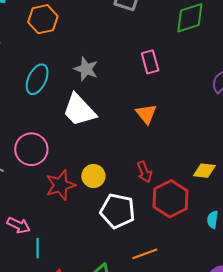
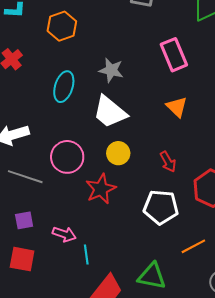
pink rectangle: (150, 62) -> (174, 55), size x1.4
red arrow: (144, 172) -> (168, 162), moved
yellow circle: (93, 176) -> (118, 153), moved

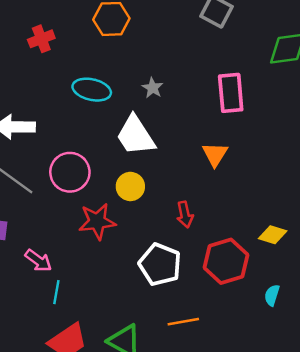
gray star: (111, 70) -> (153, 88), size x0.7
cyan ellipse: (64, 87) -> (92, 90), turned 68

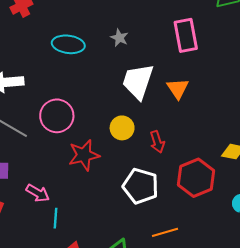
white trapezoid: (136, 136) -> (138, 81), moved, turned 57
yellow circle: (130, 186) -> (122, 128), moved

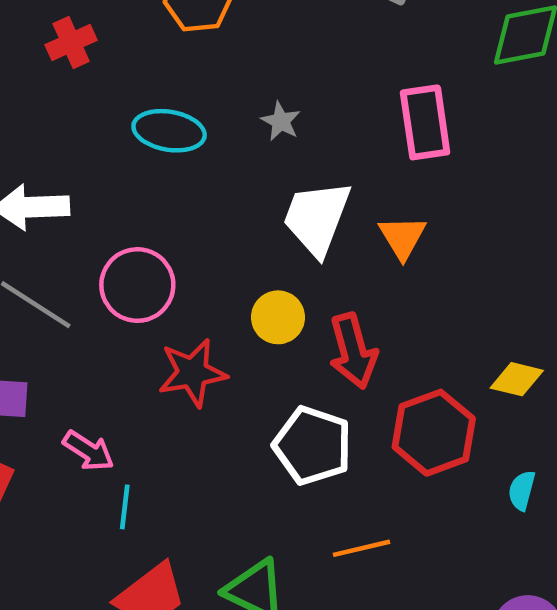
red arrow: (157, 142) -> (353, 351), size x1.5

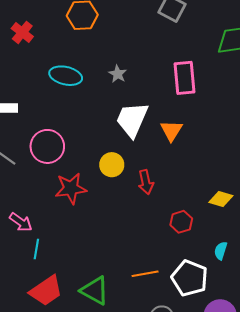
red cross: (71, 42) -> (22, 32), turned -30
red arrow: (353, 351) -> (146, 182), size x0.7
red hexagon: (434, 433) -> (181, 222), size x0.6
white pentagon: (313, 446) -> (190, 278), moved

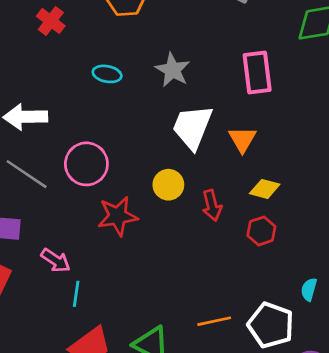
gray star: (118, 74) -> (173, 70), size x1.5
cyan ellipse: (66, 76) -> (107, 74), size x0.7
yellow diamond: (221, 199) -> (265, 189), moved
red hexagon: (181, 222) -> (261, 231), moved

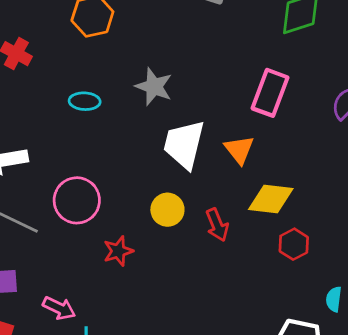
pink rectangle: (257, 72) -> (270, 93), moved, turned 36
yellow diamond: (265, 189) -> (271, 199), size x1.4
red star: (118, 216) -> (118, 251), size x0.7
red hexagon: (261, 231) -> (294, 244), moved

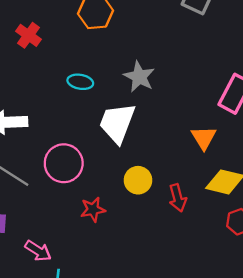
white trapezoid: (184, 144) -> (117, 123), moved

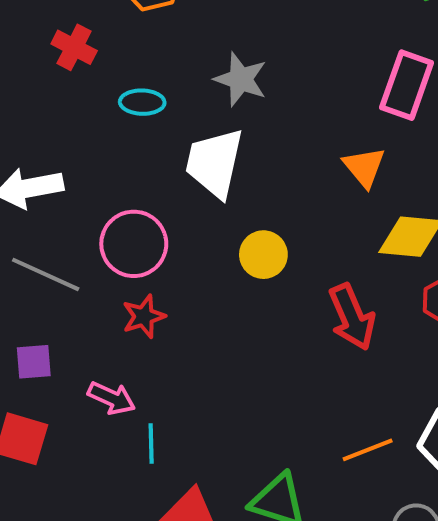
red cross: (28, 35) -> (74, 47), moved
red arrow: (178, 198) -> (352, 317), moved, size x1.4
red star: (93, 210) -> (144, 316), moved

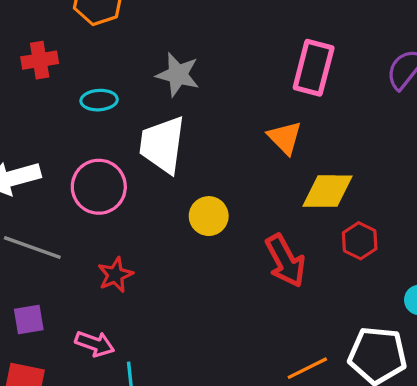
red cross: (74, 47) -> (40, 60), turned -32
pink circle: (134, 244) -> (99, 187), moved

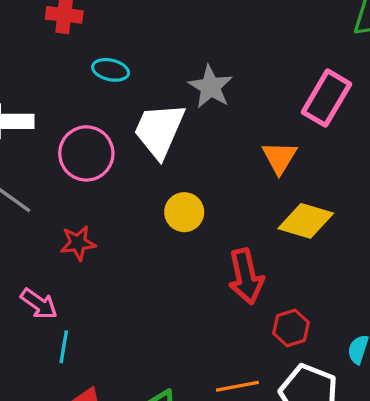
gray star: (178, 75) -> (210, 87), moved
red hexagon: (360, 241) -> (291, 328), moved

